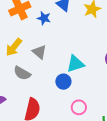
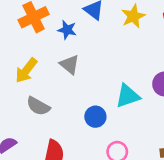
gray triangle: (39, 52) -> (70, 65), moved
cyan triangle: (75, 64) -> (128, 96), moved

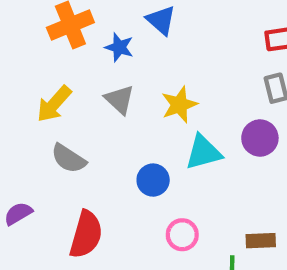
yellow star: (133, 16) -> (179, 105), moved

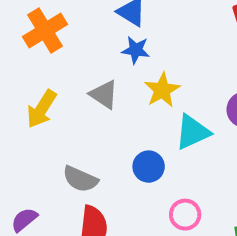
blue star: (119, 47) -> (136, 50), moved
gray semicircle: (69, 159) -> (80, 179), moved

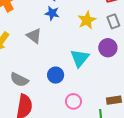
yellow star: (162, 90) -> (87, 20), moved
cyan triangle: (193, 132) -> (80, 58), turned -30

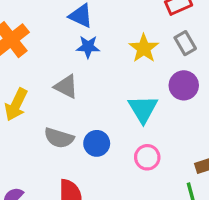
blue circle: (56, 75) -> (97, 143), moved
gray semicircle: (19, 80) -> (59, 138), moved
pink circle: (73, 101) -> (147, 157), moved

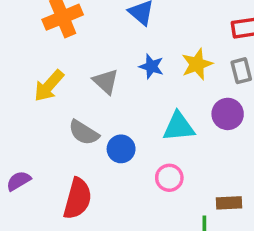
blue star: (88, 47) -> (151, 66), moved
cyan triangle: (143, 109) -> (179, 127), turned 40

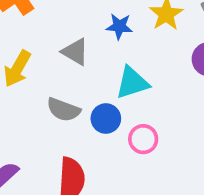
cyan triangle: (179, 127) -> (132, 83), moved
pink circle: (169, 178) -> (143, 139), moved

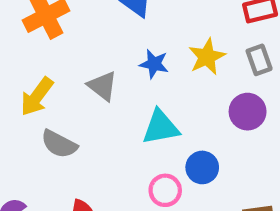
gray semicircle: (63, 110) -> (59, 144), moved
blue circle: (106, 119) -> (202, 167), moved

